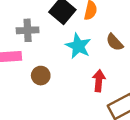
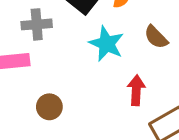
brown circle: (41, 76) -> (49, 107), moved

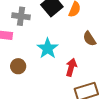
cyan star: (106, 44) -> (48, 48), moved

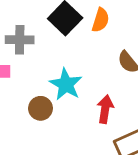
brown circle: (18, 66) -> (40, 108), moved

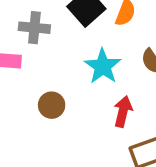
cyan star: (66, 84) -> (103, 66), moved

